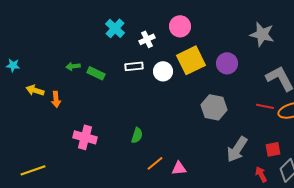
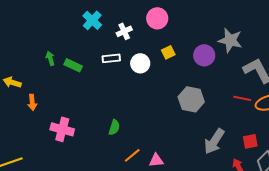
gray star: (262, 34) -> (230, 40), moved
yellow square: (191, 60) -> (168, 52), size x0.5
green arrow: (73, 66) -> (50, 58), turned 80
orange arrow: (56, 99) -> (32, 102), moved

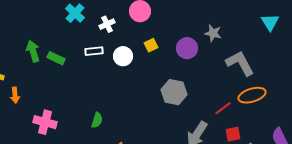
gray star: (230, 40) -> (213, 33), size x0.7
green arrow: (50, 58) -> (33, 51), size x1.5
red line: (242, 98) -> (223, 108), moved, turned -48

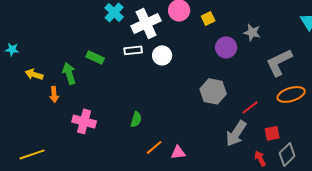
white cross: (107, 24) -> (146, 23), size x1.8
yellow square: (151, 45) -> (208, 18), moved
green arrow: (33, 51) -> (69, 73), moved
gray L-shape: (240, 63) -> (279, 62), turned -88
red line: (223, 108) -> (250, 107), moved

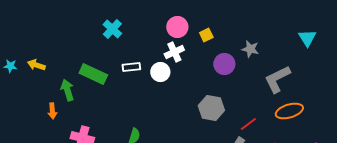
white cross: (146, 23) -> (174, 52), moved, size x0.7
green rectangle: (95, 57) -> (93, 74), size x1.5
yellow arrow: (34, 74) -> (36, 65), moved

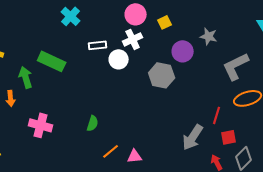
white rectangle: (131, 67) -> (98, 45), moved
gray hexagon: (211, 108) -> (162, 75), moved
red line: (248, 124) -> (217, 115), moved, turned -36

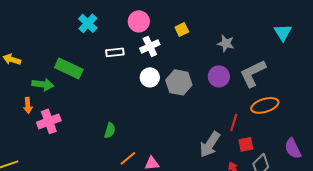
pink circle: (136, 14) -> (139, 21), moved
purple circle: (183, 51) -> (219, 76), moved
white circle: (119, 59) -> (150, 77), moved
green arrow: (26, 77) -> (43, 84), turned 115
pink cross: (41, 125) -> (49, 121), moved, turned -35

